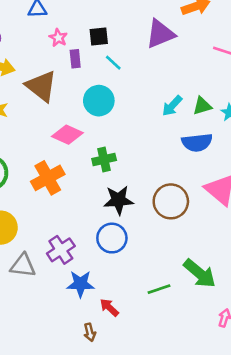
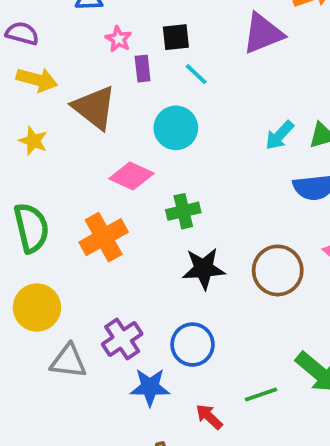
blue circle: (112, 238) -> (193, 345), moved
red arrow: (109, 307) -> (209, 417), moved

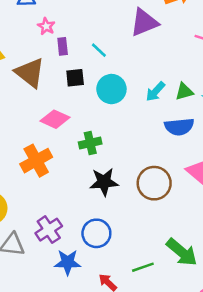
black square: (176, 37) -> (75, 78), moved
cyan circle: (176, 128) -> (111, 89), moved

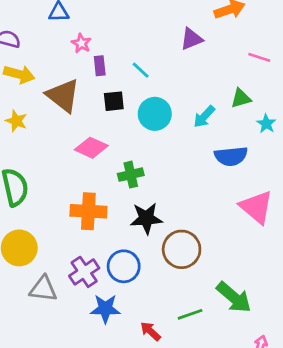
purple triangle: (144, 23) -> (191, 39), size x0.7
green triangle: (184, 92) -> (241, 98), moved
orange cross: (36, 161) -> (88, 211), moved, turned 32
brown circle: (154, 183) -> (182, 249), moved
blue circle: (96, 233) -> (124, 266), moved

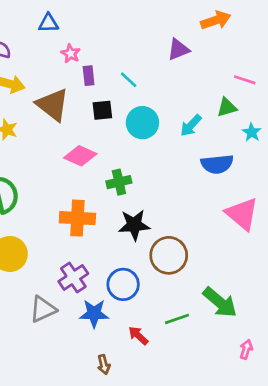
pink line: (259, 57) -> (245, 80), moved
blue circle: (124, 266) -> (123, 284), moved
gray triangle: (43, 289) -> (43, 309), moved, turned -32

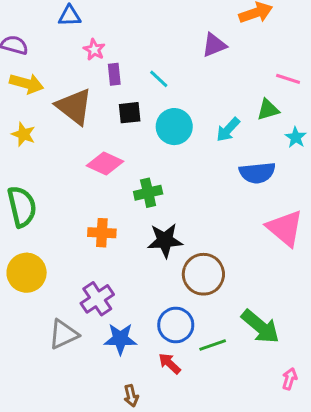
orange cross: (77, 218) -> (102, 233), size x0.7
blue circle: (123, 284) -> (176, 325), moved

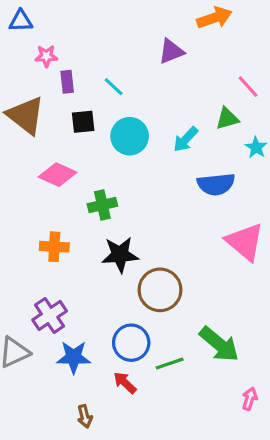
pink star: (94, 50) -> (46, 56), turned -30
pink line: (288, 79) -> (248, 87), turned 30

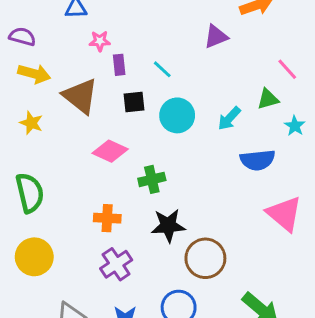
purple cross: (50, 315) -> (116, 264), moved

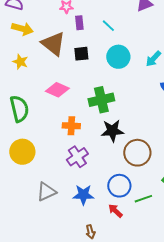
black square: (134, 102) -> (81, 54), moved
pink diamond: (110, 151) -> (57, 90), moved
green cross: (152, 179) -> (101, 100), size x1.4

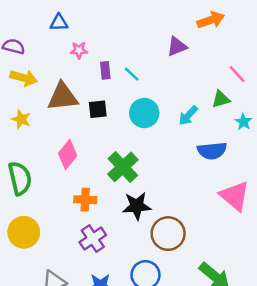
purple rectangle: (79, 23) -> (105, 70), moved
brown triangle: (53, 44) -> (63, 97), turned -44
pink diamond: (57, 90) -> (68, 154), turned -75
green cross: (101, 100) -> (123, 167), turned -30

